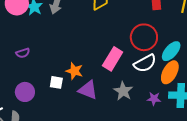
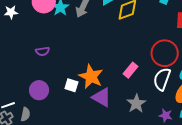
pink rectangle: (113, 59) -> (131, 70), size x0.7
white semicircle: (145, 63) -> (162, 79), turned 130
orange star: (74, 71) -> (91, 77), size x1.4

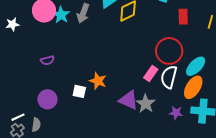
pink rectangle: (131, 70) -> (151, 73), moved
orange star: (91, 77) -> (98, 81), size x0.7
purple triangle: (102, 97) -> (129, 100), moved

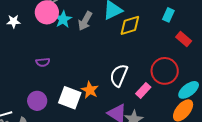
red rectangle: (183, 17) -> (184, 39), turned -56
white semicircle: (169, 77) -> (119, 75), moved
white square: (79, 91) -> (70, 98), size x1.6

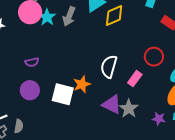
red circle: (165, 71) -> (154, 57), size x0.7
orange star: (90, 90) -> (82, 84), turned 30
purple circle: (37, 101) -> (30, 90), moved

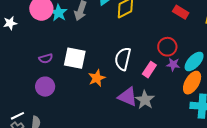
white square: (63, 94) -> (75, 58), moved
purple star: (159, 119) -> (173, 64), moved

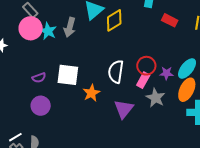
red circle: (167, 47) -> (146, 66), moved
purple triangle: (128, 97) -> (124, 109), turned 50
gray star: (145, 100) -> (156, 98), moved

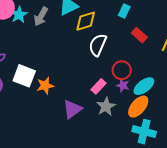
red circle: (146, 66) -> (122, 70), moved
white semicircle: (116, 72) -> (98, 45), moved
white square: (68, 75) -> (24, 76), moved

